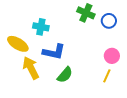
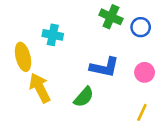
yellow ellipse: (18, 44) -> (23, 57), turned 45
blue L-shape: (54, 52) -> (104, 67), moved
yellow line: (107, 76) -> (142, 112), moved

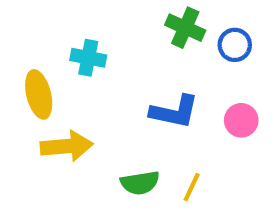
yellow arrow: (40, 88) -> (67, 146), turned 112
green semicircle: (84, 97) -> (140, 183), moved, turned 40
yellow line: (142, 112) -> (192, 187), moved

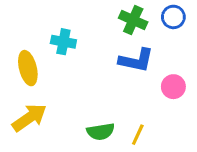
blue circle: (235, 45) -> (173, 17), moved
blue L-shape: (174, 112) -> (136, 60), moved
yellow arrow: (67, 146) -> (29, 118), moved, turned -30

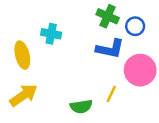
blue circle: (173, 17) -> (135, 26), moved
pink circle: (173, 87) -> (140, 70), size x1.6
yellow line: (138, 135) -> (111, 94), moved

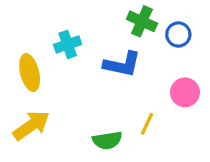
cyan cross: (51, 34) -> (68, 44), turned -30
blue L-shape: (110, 49) -> (122, 64), moved
pink circle: (140, 70) -> (185, 92), size x0.7

